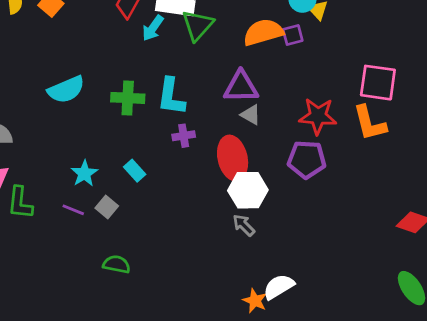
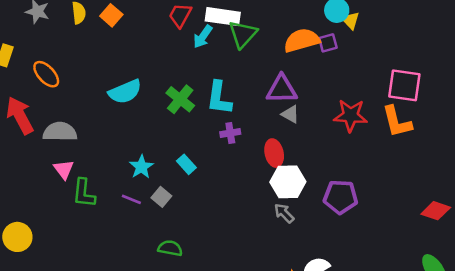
green cross: (128, 98) -> (180, 99), turned 36
red ellipse: (233, 158) -> (274, 153), size x0.7
purple pentagon: (307, 159) -> (340, 197), moved

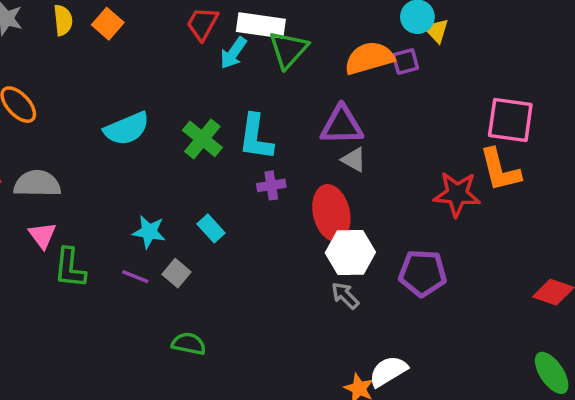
red star: (351, 115) -> (457, 194), moved
red ellipse: (274, 153) -> (331, 213), size x1.4
cyan star: (141, 167) -> (149, 232), turned -30

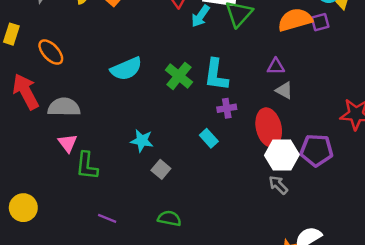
purple triangle: (342, 125) -> (276, 66), size x0.6
cyan rectangle: (211, 228) -> (209, 138), moved
purple pentagon: (423, 273) -> (317, 150), moved
purple line: (135, 277) -> (107, 218), moved

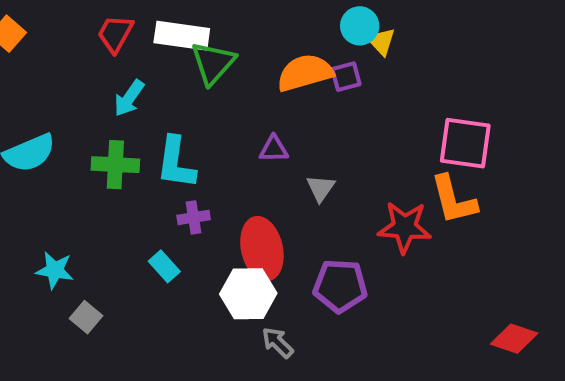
cyan arrow: (200, 16) -> (129, 98), moved
green cross: (179, 76) -> (115, 165), turned -36
gray triangle: (284, 90) -> (321, 188), moved, turned 36
white hexagon: (282, 155) -> (248, 294), moved

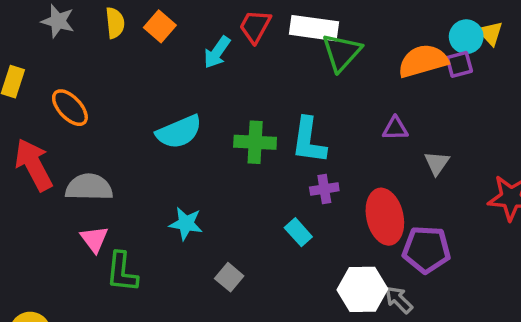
cyan circle: (360, 26) -> (466, 37), moved
cyan arrow: (129, 98) -> (217, 52), moved
cyan star: (55, 270) -> (186, 224), moved
purple pentagon: (340, 286) -> (426, 250), moved
white hexagon: (248, 294) -> (362, 289), moved

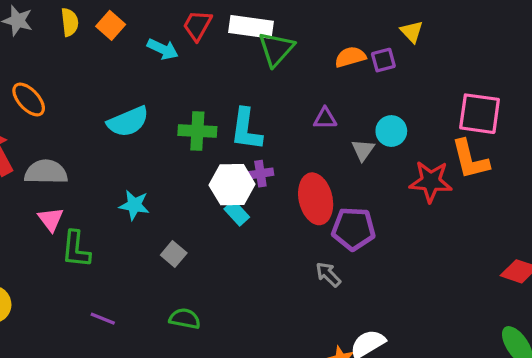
cyan circle: (466, 37) -> (391, 131), moved
cyan arrow: (217, 52) -> (163, 49), turned -100
orange semicircle: (423, 61) -> (350, 57), size x0.7
white hexagon: (362, 289) -> (232, 185), moved

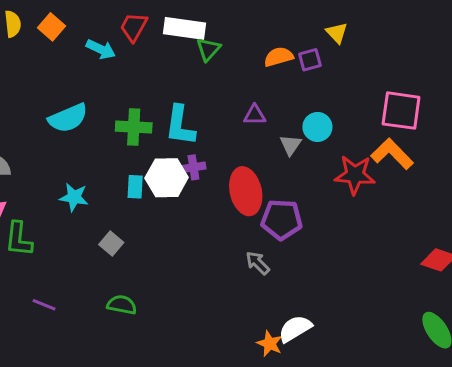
green triangle: (276, 49) -> (208, 49), size x0.7
orange L-shape: (470, 159) -> (392, 154), turned 150
cyan rectangle: (237, 213) -> (135, 187), moved, turned 45

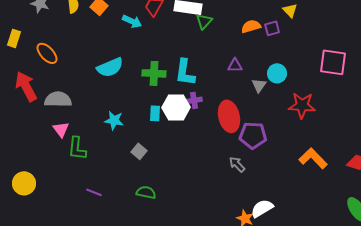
orange L-shape: (392, 154) -> (313, 158), moved

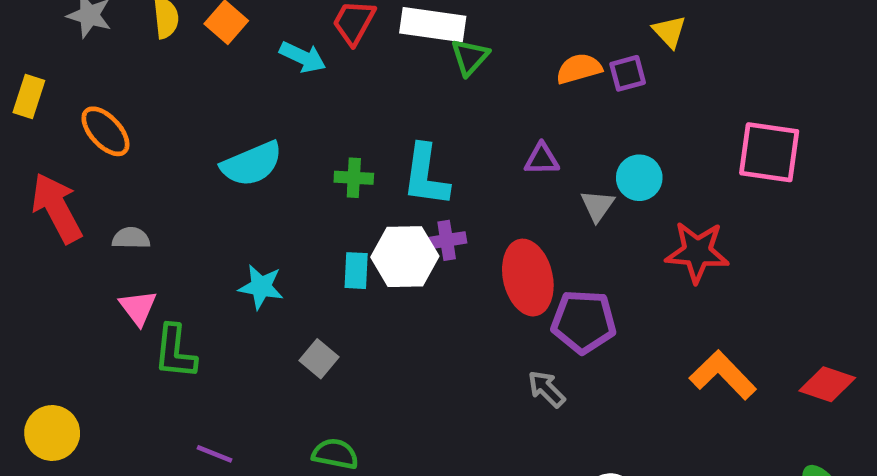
green cross: (154, 73) -> (354, 178), size x0.7
gray semicircle: (58, 99) -> (131, 238), size x0.6

